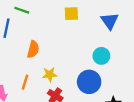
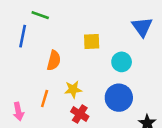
yellow square: (71, 14) -> (92, 41), moved
cyan circle: (101, 56) -> (122, 62), moved

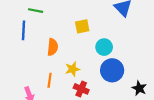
cyan circle: (122, 62) -> (104, 47), moved

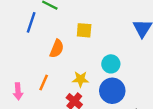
yellow square: (82, 26) -> (84, 30), moved
yellow star: (72, 69) -> (80, 79), moved

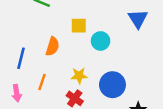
blue line: (31, 22) -> (21, 58), moved
cyan circle: (111, 64) -> (101, 41), moved

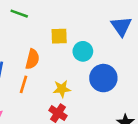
orange line: (42, 82) -> (23, 84), moved
blue circle: (112, 85) -> (103, 78), moved

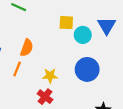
yellow square: (59, 36) -> (66, 23), moved
cyan circle: (83, 51) -> (83, 35), moved

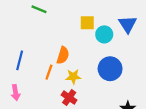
orange semicircle: (27, 48) -> (63, 55), moved
orange line: (17, 69) -> (49, 72), moved

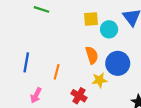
orange semicircle: (63, 55) -> (92, 55), moved, turned -30
yellow star: (73, 77) -> (99, 80), moved
pink arrow: (16, 93) -> (36, 95), moved, turned 40

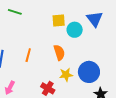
blue circle: (118, 63) -> (89, 72), moved
orange line: (57, 72) -> (28, 55), moved

